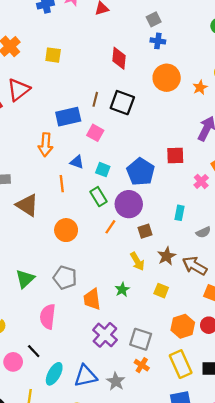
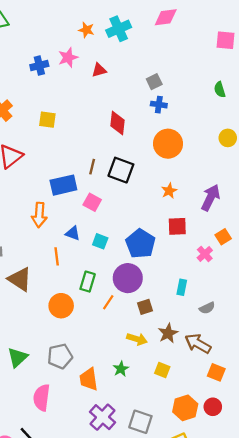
orange star: (200, 87) -> (169, 191), moved
green rectangle: (98, 197) -> (88, 282), moved, turned 48
yellow arrow: (137, 261) -> (137, 339), turned -42
gray pentagon: (65, 278) -> (60, 356), turned -30

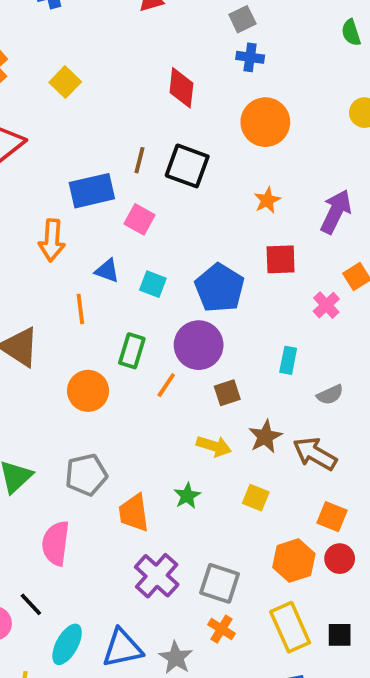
yellow square: (47, 120) -> (65, 82), turned 36
orange square: (216, 372) -> (332, 517), moved

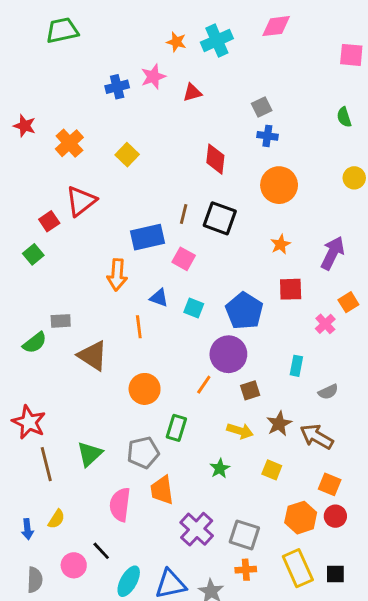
green rectangle: (132, 351) -> (176, 428), moved
orange trapezoid: (134, 513) -> (162, 490), moved
orange cross: (221, 629) -> (246, 570), turned -36

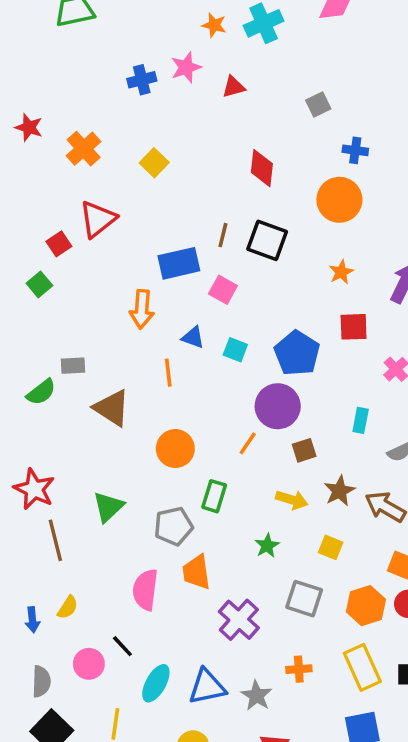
blue cross: (267, 136) -> (355, 150), moved
green triangle: (90, 454) -> (108, 507), moved
gray square: (244, 535) -> (304, 599), moved

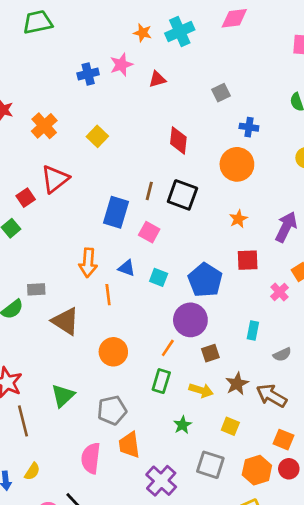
blue rectangle: (179, 263) -> (116, 212), turned -60
orange arrow: (142, 309) -> (88, 263), moved
green rectangle: (214, 496) -> (161, 381), moved

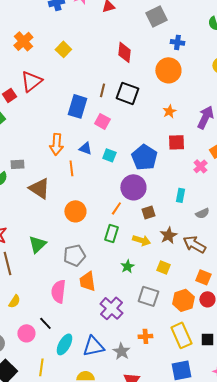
gray square: (221, 93) -> (156, 16), size x1.5

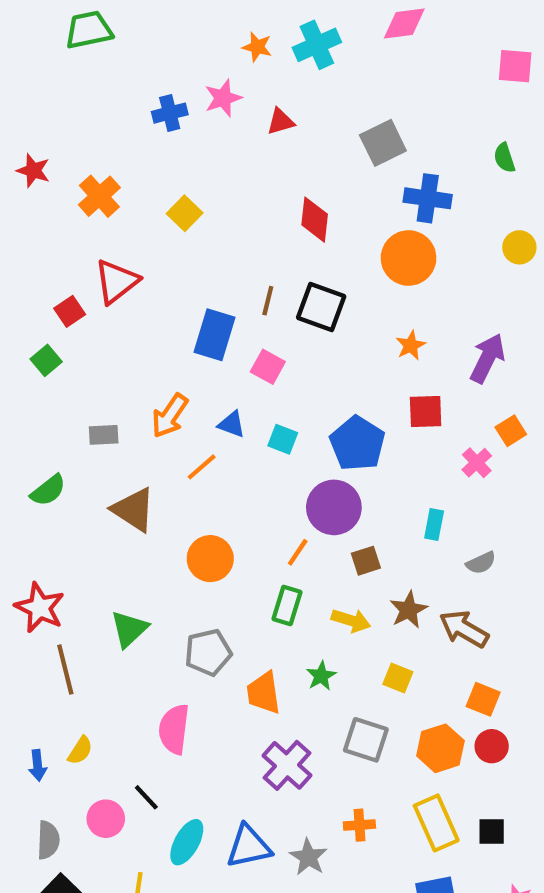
blue cross: (177, 42) -> (428, 198), size x1.5
orange arrow: (56, 144) -> (170, 416), turned 30
gray rectangle: (17, 164) -> (104, 435), moved
orange line: (71, 168) -> (202, 467), turned 56
orange trapezoid: (87, 281) -> (264, 693), moved

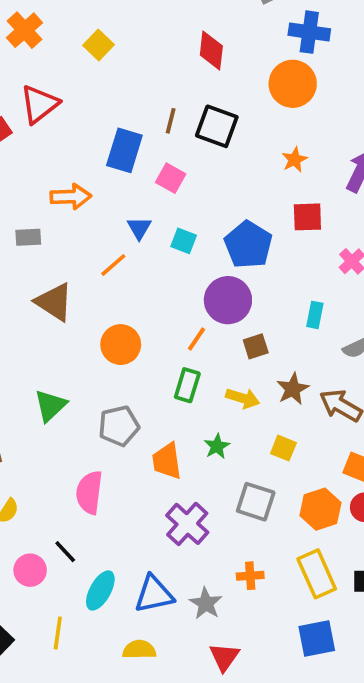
orange arrow: (170, 416) -> (71, 197), moved, turned -126
blue triangle: (232, 424) -> (139, 228), turned 40

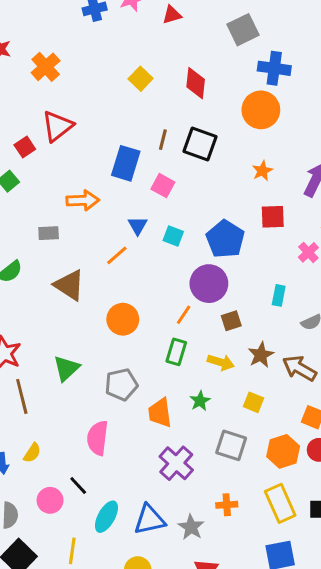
yellow square: (99, 45) -> (141, 79), moved

